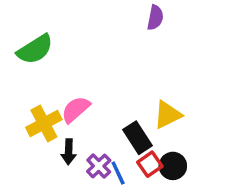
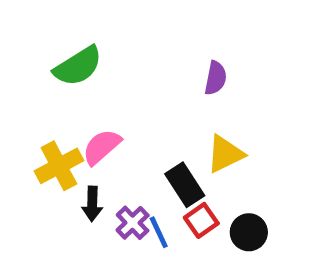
purple semicircle: (155, 18) -> (216, 78), moved
green semicircle: (35, 49) -> (78, 66), moved
black circle: (173, 166) -> (249, 232), moved

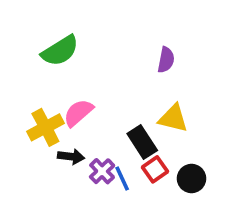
yellow triangle: (225, 154) -> (173, 118), turned 40
black arrow: (92, 204) -> (71, 157), turned -85

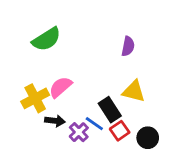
blue line: (122, 178) -> (94, 124), moved, turned -30

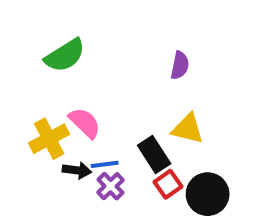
pink semicircle: (60, 87) -> (85, 123), turned 85
blue line: (94, 124) -> (105, 164), moved, turned -42
black circle: (148, 138) -> (208, 194), size x1.4

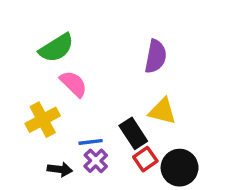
purple semicircle: (180, 65) -> (156, 56), size x1.4
pink semicircle: (85, 123) -> (73, 84), moved
black arrow: (77, 170) -> (60, 169), moved

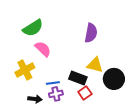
black rectangle: (133, 133) -> (78, 78), turned -36
purple cross: (96, 161) -> (56, 94), turned 32
black circle: (180, 168) -> (114, 79), moved

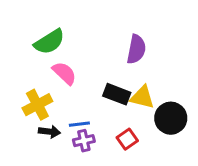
black rectangle: (78, 78) -> (117, 94), moved
black arrow: (35, 99) -> (49, 132), moved

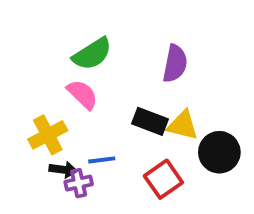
green semicircle: (49, 42) -> (92, 54), moved
red square: (127, 139) -> (163, 179), size x1.4
purple cross: (84, 141) -> (79, 183), moved

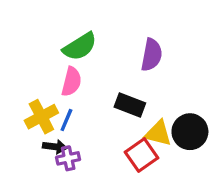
pink semicircle: (82, 94) -> (71, 82), turned 60
yellow triangle: (183, 125) -> (158, 133), moved
blue line: (102, 160) -> (66, 120), moved, turned -60

